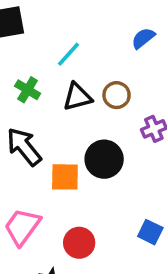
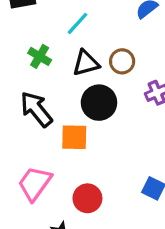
black circle: (104, 159) -> (99, 103), moved

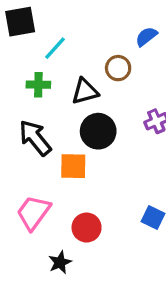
cyan line: (78, 23) -> (55, 48), moved
green cross: (40, 56) -> (38, 85), turned -30
brown circle: (122, 61) -> (118, 68), moved

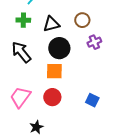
brown circle: (118, 68) -> (82, 20), moved
orange square: (73, 166) -> (54, 71), moved
red circle: (87, 228) -> (52, 97), moved

